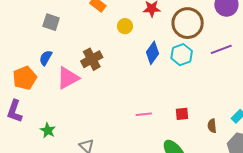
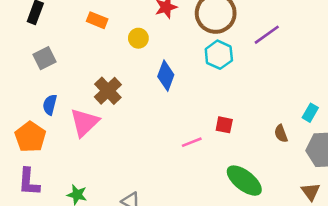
gray square: (51, 22) -> (44, 58), turned -30
blue diamond: (153, 53) -> (166, 76), moved
red square: (182, 114) -> (224, 125), moved, turned 32

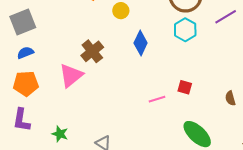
gray square: (44, 58) -> (23, 22), moved, size x1.4
blue semicircle: (50, 105) -> (25, 53), moved, turned 49
orange pentagon: (30, 137) -> (26, 84), turned 30

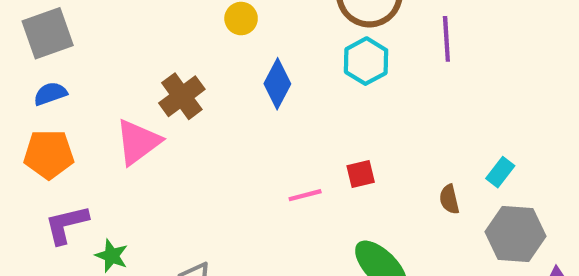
purple line: (226, 17) -> (446, 39), turned -65
red square: (185, 87) -> (361, 174), turned -32
purple L-shape: (21, 120) -> (66, 224), moved, turned 65

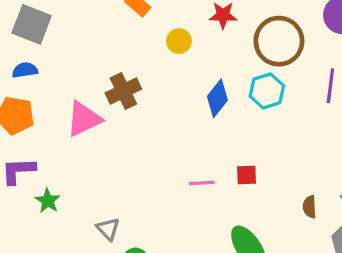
gray square: (48, 33) -> (32, 24), turned 30
blue diamond: (277, 84) -> (217, 98), moved

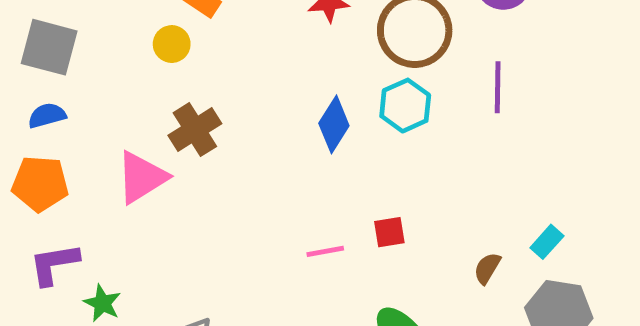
yellow circle: (179, 41) -> (172, 44), moved
brown semicircle: (310, 207) -> (487, 268), turned 40

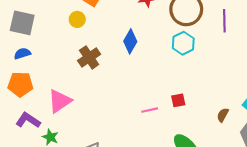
purple line: (498, 87) -> (224, 21), moved
blue diamond: (334, 124) -> (130, 41), moved
pink triangle: (142, 177) -> (60, 101), moved
purple L-shape: (54, 264) -> (28, 120), turned 45

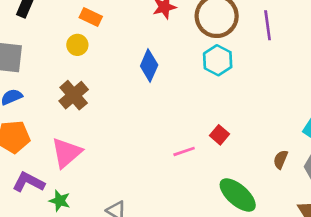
brown cross: (89, 57) -> (74, 95), moved
red square: (178, 100) -> (220, 135), turned -32
brown semicircle: (223, 115) -> (281, 159), moved

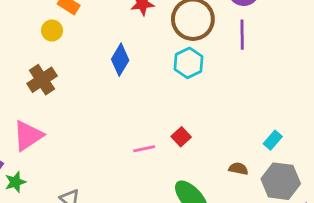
brown semicircle: (281, 159) -> (238, 169), turned 72
green star: (60, 201) -> (15, 182), turned 30

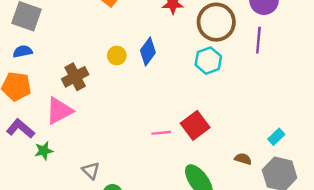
yellow circle: (52, 31) -> (117, 56), moved
brown cross: (42, 80) -> (75, 77), moved
red square: (181, 137) -> (195, 125), size x1.6

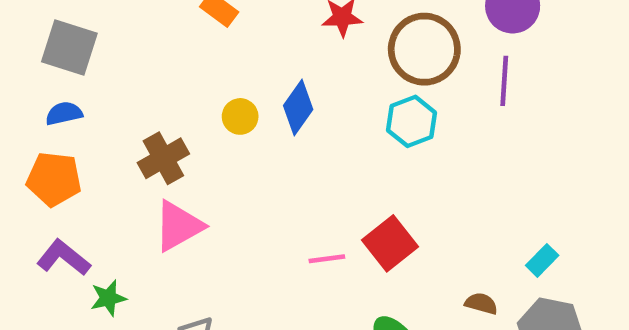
pink triangle: (59, 111) -> (178, 226), moved

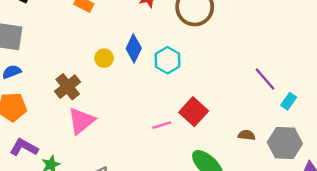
purple line: (504, 81) -> (265, 79), moved, turned -35
cyan hexagon: (412, 121) -> (167, 60), moved
cyan rectangle: (542, 260) -> (289, 101), moved

